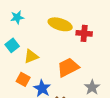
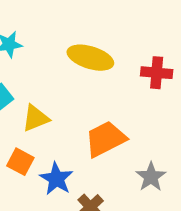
red cross: (84, 33) -> (157, 73), moved

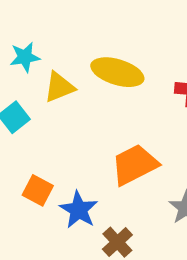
yellow triangle: (36, 118) -> (59, 87), moved

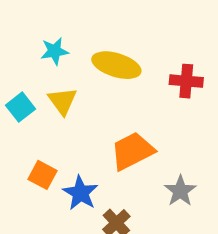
cyan star: (25, 57) -> (54, 51), moved
yellow triangle: (59, 87) -> (62, 101), moved, turned -44

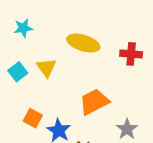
cyan star: (54, 51) -> (23, 28), moved

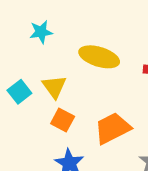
cyan star: (23, 28) -> (41, 32), moved
orange square: (33, 118) -> (63, 120), moved

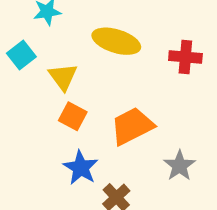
cyan square: (19, 92) -> (21, 55), moved

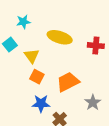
blue star: (81, 168) -> (41, 104), turned -30

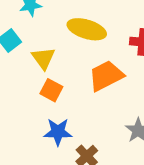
orange trapezoid: (68, 82) -> (106, 76), moved

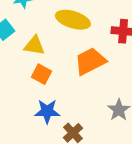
yellow triangle: (43, 58) -> (34, 45), turned -45

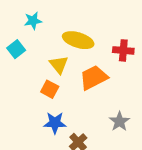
yellow triangle: (34, 45) -> (59, 65), moved, turned 42

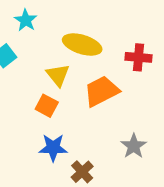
cyan star: (33, 21) -> (26, 20), turned -30

